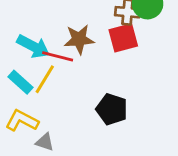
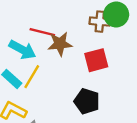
red square: (123, 38) -> (96, 60), moved
red line: (58, 56) -> (42, 32), moved

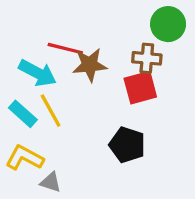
brown cross: (100, 22) -> (147, 58), moved
yellow line: (32, 77) -> (51, 111), turned -60

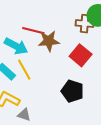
brown cross: (147, 58) -> (85, 24), moved
red square: (140, 88) -> (81, 55), turned -35

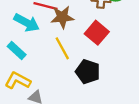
yellow line: (24, 70) -> (62, 48), moved

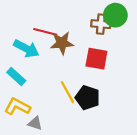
red square: (97, 33) -> (96, 59), turned -30
yellow line: (62, 48) -> (67, 92), moved

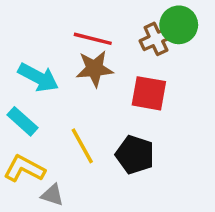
brown cross: (101, 24) -> (156, 39), turned -30
red line: (45, 32) -> (93, 39), moved
yellow line: (67, 92) -> (82, 146), moved

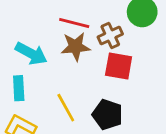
brown cross: (156, 39) -> (110, 35), moved
cyan rectangle: (23, 121) -> (19, 88), turned 45

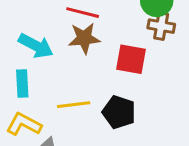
brown cross: (110, 35) -> (161, 26), moved, turned 35
yellow line: (66, 108) -> (74, 105), turned -68

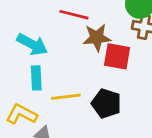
brown star: (84, 38) -> (97, 38), moved
cyan rectangle: (22, 83) -> (36, 78), moved

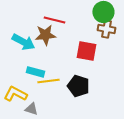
brown star: (97, 38) -> (45, 35), moved
cyan rectangle: (36, 78) -> (35, 72), moved, turned -72

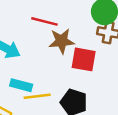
brown star: (45, 35) -> (62, 41), moved

